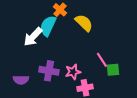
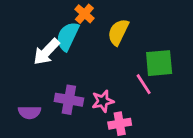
yellow semicircle: (84, 23) -> (118, 32), turned -108
green square: (113, 70) -> (159, 63), moved, size x1.5

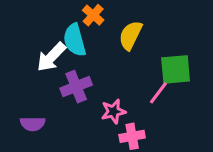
cyan semicircle: (68, 36) -> (75, 40), turned -40
pink line: (144, 84) -> (158, 93), turned 70
purple cross: (69, 100) -> (76, 87), moved, turned -32

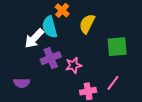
pink line: (158, 93) -> (113, 83), moved
pink star: (113, 111) -> (74, 65), moved

